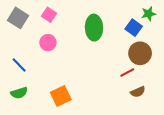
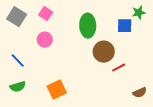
blue square: (134, 28) -> (125, 26), turned -35
brown circle: (140, 53) -> (104, 52), moved
brown semicircle: (138, 92) -> (140, 93), moved

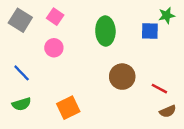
brown circle: (104, 52) -> (122, 77), moved
red line: (119, 68) -> (159, 89), moved, turned 56

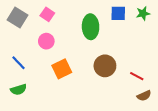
blue square: (150, 31) -> (118, 13), moved
orange square: (68, 108) -> (62, 69), moved

